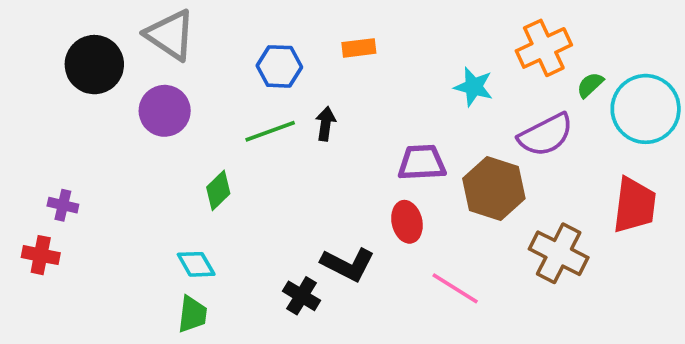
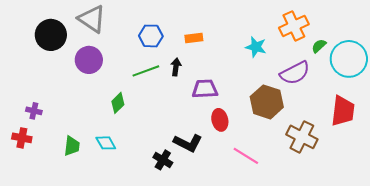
orange rectangle: (359, 48) -> (194, 38), moved
purple trapezoid: (422, 163) -> (205, 89), moved
green trapezoid: (192, 314) -> (72, 146), moved

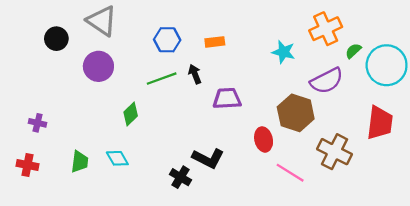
black circle: (51, 35) -> (56, 39), size x0.7
black arrow: (176, 67) -> (195, 74), turned -30
red ellipse: (220, 120) -> (264, 139), moved
red cross: (22, 138) -> (28, 165), moved
pink line: (246, 156) -> (290, 173), moved

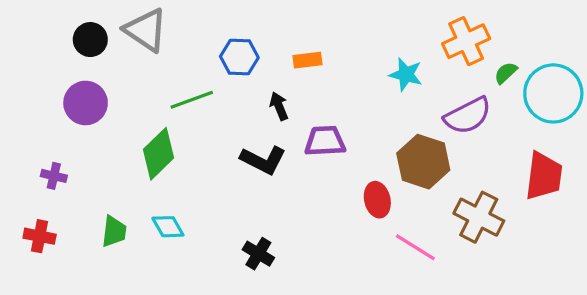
black circle: (56, 39) -> (90, 40), moved
purple circle: (98, 66) -> (86, 103), moved
green line: (162, 79) -> (192, 100), moved
green diamond: (131, 114) -> (158, 154), moved, size x1.5
black L-shape: (208, 158) -> (263, 160), moved

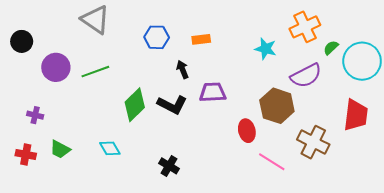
black circle: (90, 40) -> (22, 41), moved
green line: (192, 100) -> (95, 72), moved
green diamond: (158, 154) -> (135, 105), moved
green trapezoid: (114, 231) -> (60, 149), moved, turned 110

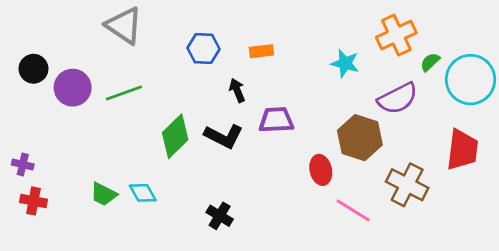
black circle: (22, 41) -> (33, 69), moved
purple cross: (35, 115) -> (23, 165), moved
green trapezoid: (60, 149) -> (104, 194), moved

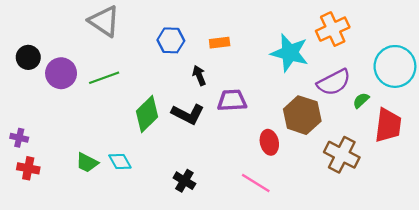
green semicircle: (430, 62) -> (361, 100), moved
cyan star: (345, 63) -> (290, 53), size x1.6
pink line: (353, 210) -> (256, 183), moved

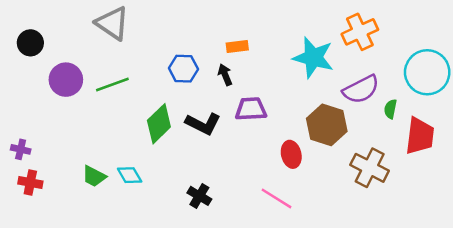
blue hexagon: (171, 40) -> (183, 69), moved
black circle: (28, 57) -> (30, 43), moved
black arrow: (199, 75) -> (225, 75), moved
green semicircle: (361, 100) -> (390, 109), turned -36

